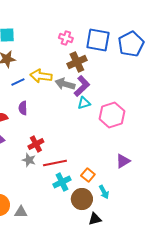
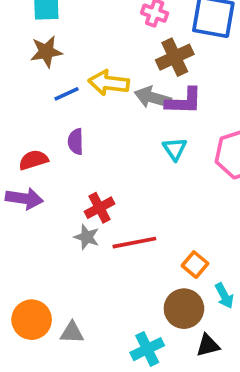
purple L-shape: (82, 86) -> (184, 101), turned 45
cyan triangle: (84, 103) -> (175, 149), moved, turned -48
cyan cross: (62, 182) -> (147, 349), moved

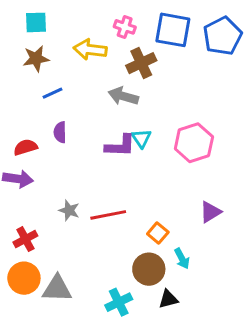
yellow arrow: (109, 83) -> (90, 50), moved
purple L-shape: (184, 101) -> (120, 146), moved
red cross: (100, 208) -> (25, 239), moved
gray triangle: (72, 332) -> (57, 289), size x1.5

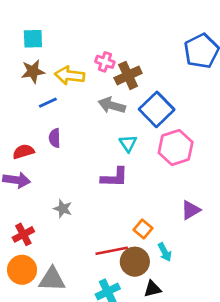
pink cross: (125, 27) -> (105, 62), moved
blue square: (173, 30) -> (157, 109), moved, turned 36
yellow arrow: (90, 50) -> (70, 75), moved
purple L-shape: (120, 146) -> (114, 177), moved
red line: (108, 215) -> (112, 251), moved

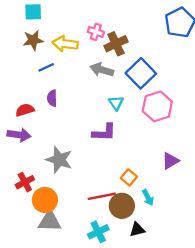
gray star: (63, 209) -> (59, 160), size x1.6
orange circle: (22, 270) -> (45, 200), moved

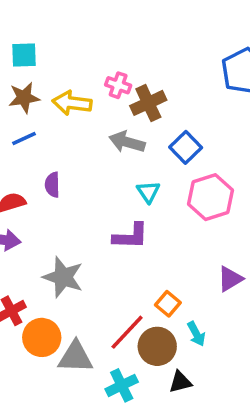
blue line: (46, 67) -> (24, 138), moved
blue square: (141, 73) -> (186, 147), size x0.7
red line: (102, 196) -> (127, 332), turned -36
gray triangle: (50, 221) -> (76, 357), moved

